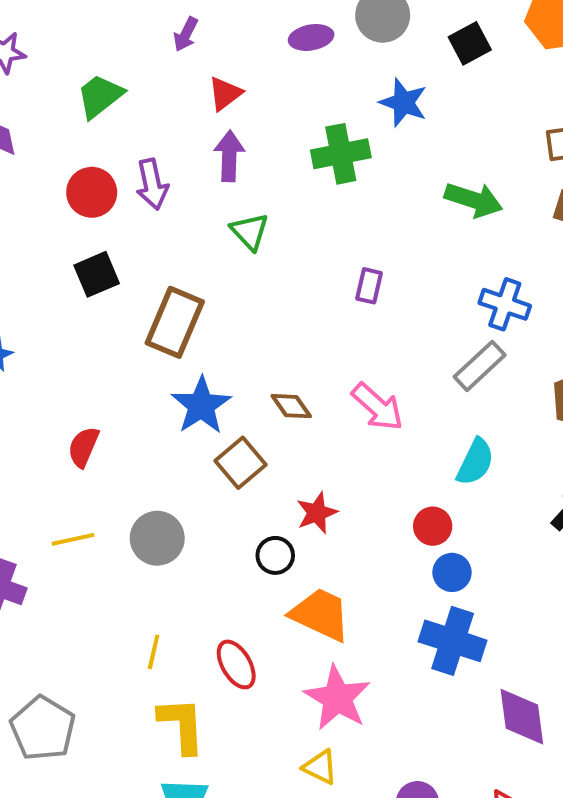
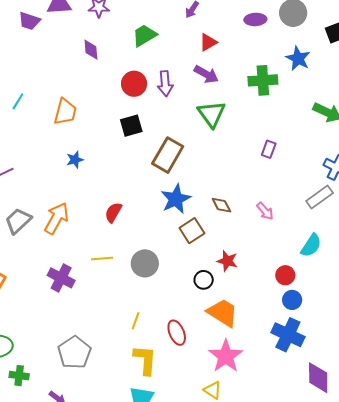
purple arrow: (229, 156) -> (206, 74), turned 110
green triangle: (250, 232) -> (212, 114), size x1.4
pink arrow: (377, 407) -> (265, 211), size x0.7
red star: (317, 513) -> (227, 261), turned 30

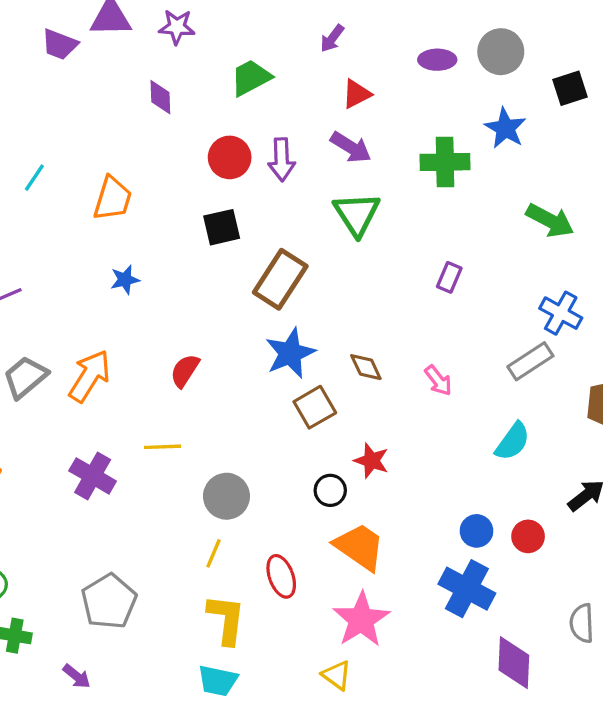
gray circle: (145, 263) -> (226, 496), moved
red circle: (285, 275) -> (528, 536), moved

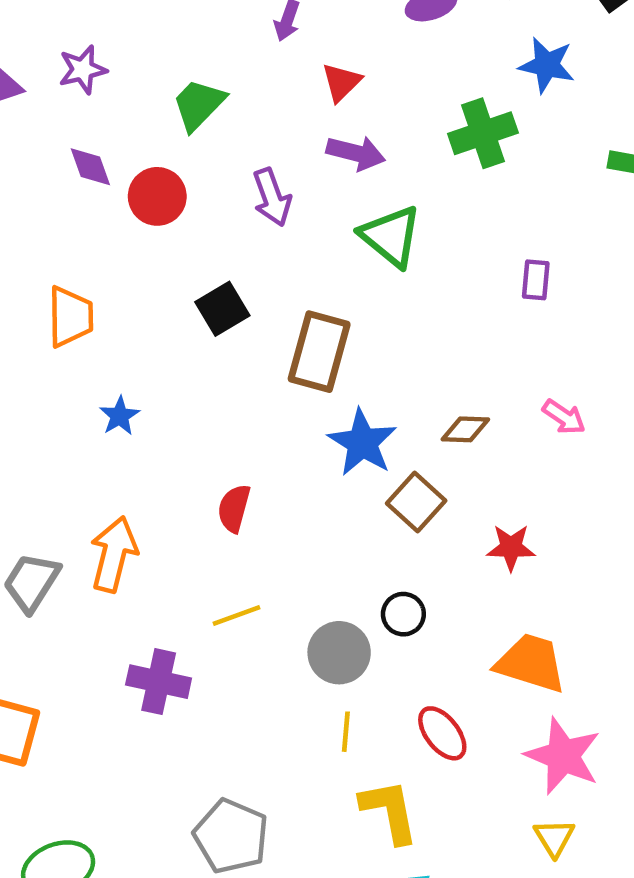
red circle: (230, 157) -> (157, 196), moved
brown diamond: (366, 367) -> (465, 429), turned -45
black circle: (330, 490) -> (403, 614), moved
yellow triangle: (337, 675) -> (554, 838), turned 40

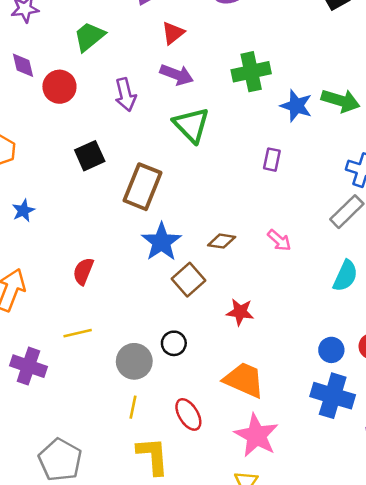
blue star: (547, 65) -> (296, 106), moved

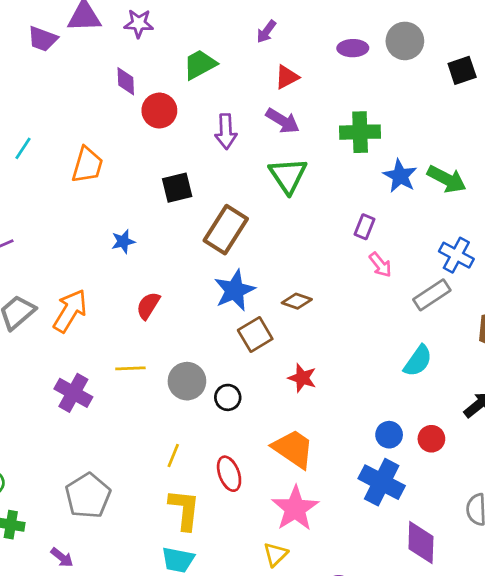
blue star: (23, 211) -> (123, 241), moved
pink arrow: (279, 240) -> (380, 265), moved
gray circle: (134, 361) -> (187, 381), moved

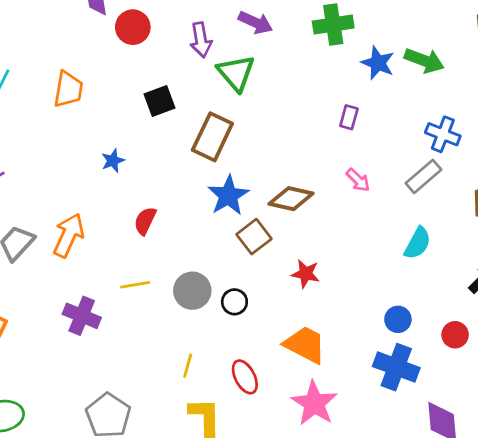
green triangle: (288, 175) -> (236, 73), moved
pink arrow: (380, 265) -> (358, 180), moved
brown diamond: (297, 301) -> (291, 199), size x1.5
red circle: (431, 439) -> (455, 335), moved

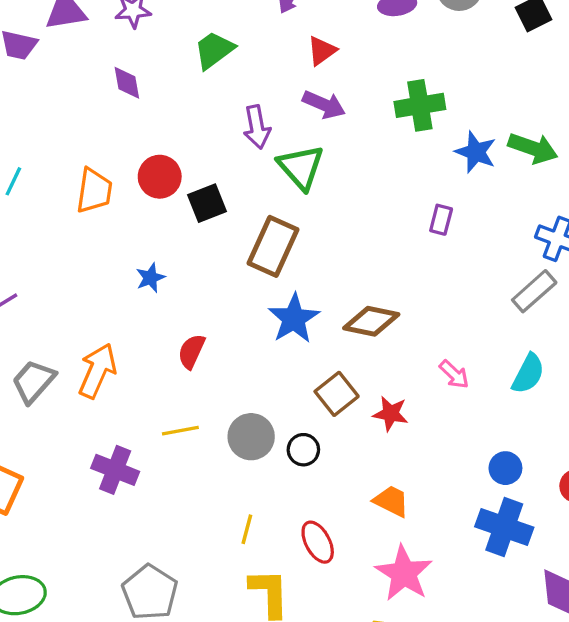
red circle: (133, 27) -> (160, 177), moved
pink arrow: (358, 180) -> (454, 374), moved
brown square: (254, 237) -> (337, 394), moved
orange trapezoid: (305, 345) -> (391, 501), size x0.7

